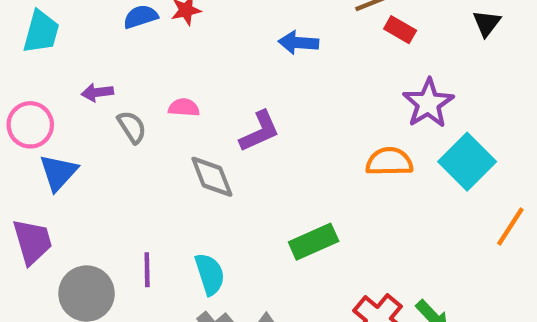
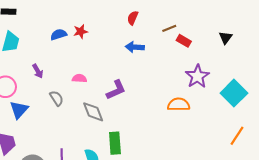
purple arrow: (97, 92) -> (38, 71), turned -112
gray semicircle: (132, 127) -> (57, 98), moved
cyan square: (467, 162) -> (234, 93), moved
green rectangle: (314, 242) -> (115, 143), moved, turned -70

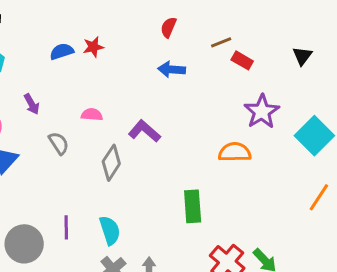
purple L-shape: (116, 90) -> (144, 131), turned -115
gray diamond: (93, 112) -> (111, 163), turned 55
green rectangle: (115, 143) -> (193, 206), moved

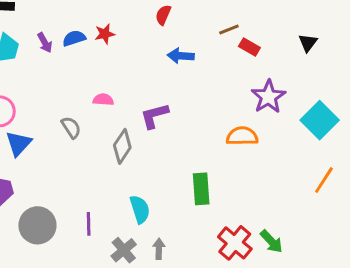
red semicircle: (168, 27) -> (163, 15), moved
purple arrow: (32, 104) -> (45, 43), moved
purple L-shape: (144, 131) -> (154, 116), turned -56
purple line: (66, 227) -> (89, 224), moved
cyan semicircle: (110, 230) -> (140, 209), moved

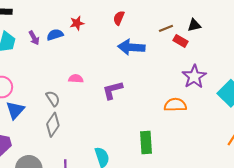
red star: (105, 34) -> (77, 23), moved
black triangle: (308, 43) -> (194, 25), moved, turned 40
blue arrow: (181, 56) -> (131, 47), size x1.4
gray diamond: (122, 146) -> (53, 125), moved

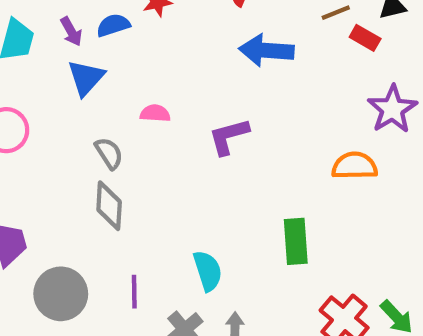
blue triangle: (15, 110) -> (86, 78), moved
gray diamond: (53, 125) -> (109, 206), turned -30

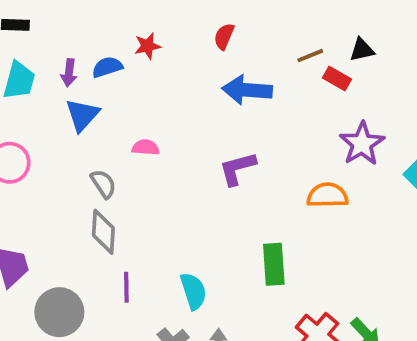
purple arrow: (71, 32) -> (69, 73), turned 36
purple L-shape: (229, 136) -> (237, 169), moved
purple line: (134, 292) -> (126, 287), moved

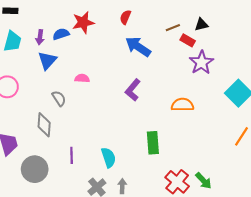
red star: (147, 46) -> (83, 22), size x1.5
blue arrow: (247, 90) -> (138, 47), turned 30
purple star: (362, 144) -> (201, 63), moved
purple L-shape: (237, 169) -> (133, 90), turned -35
gray diamond: (103, 232) -> (44, 125), moved

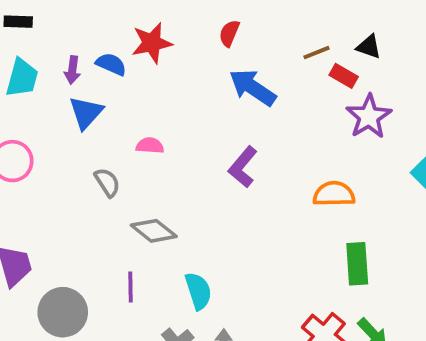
black triangle: (201, 25) -> (369, 47), turned 32
blue semicircle: (61, 34) -> (111, 64), turned 42
gray diamond: (44, 125) -> (154, 231), moved, turned -55
green rectangle: (153, 143) -> (357, 264), moved

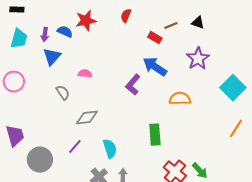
red rectangle: (344, 76) -> (155, 38), moved
blue arrow: (253, 87) -> (155, 67), moved
gray diamond: (154, 231) -> (87, 118), turned -45
green rectangle: (357, 264) -> (155, 135), moved
purple line: (131, 287) -> (75, 147), turned 42

